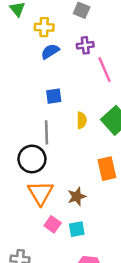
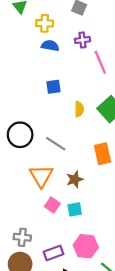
blue semicircle: (50, 51) -> (50, 46), turned 42
gray line: (46, 132) -> (56, 144), moved, turned -55
black circle: (32, 159) -> (20, 135), moved

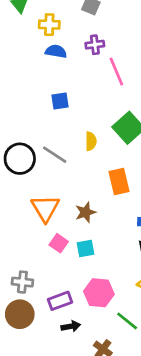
yellow semicircle: (79, 109) -> (91, 141), moved
gray line: (56, 144) -> (55, 155), moved

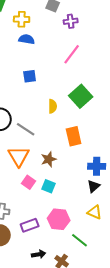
purple cross: (95, 45) -> (71, 21), moved
pink line: (116, 71) -> (72, 54), turned 60
gray line: (55, 155) -> (26, 129), moved
cyan square: (85, 249) -> (49, 186), turned 32
black arrow: (71, 326) -> (39, 254), moved

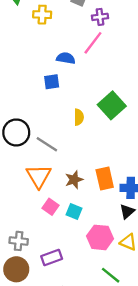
blue semicircle: (27, 39) -> (66, 58), moved
pink line: (72, 54) -> (93, 43), moved
orange rectangle: (74, 136) -> (105, 178), moved
pink hexagon: (59, 219) -> (100, 237), moved

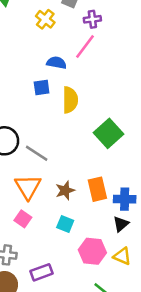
yellow cross: (42, 15) -> (45, 19), moved, turned 36
green square: (112, 105) -> (109, 133), moved
yellow semicircle: (79, 117) -> (70, 100), moved, size x1.5
pink square: (50, 207) -> (23, 219), moved

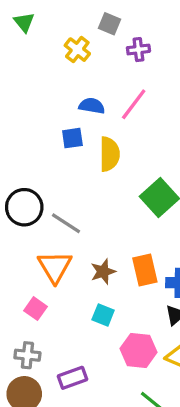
pink line: (85, 47) -> (134, 104), moved
pink square: (23, 219) -> (35, 309), moved

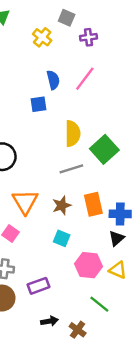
blue semicircle: (92, 106) -> (53, 80), turned 66
yellow semicircle: (110, 154) -> (73, 134), moved
gray line: (66, 223) -> (71, 169), moved, turned -50

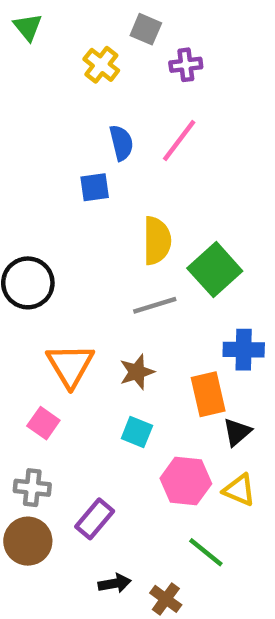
orange rectangle: (93, 204) -> (208, 394), moved
blue cross: (120, 214) -> (244, 350), moved
purple rectangle: (39, 286) -> (95, 519), turned -30

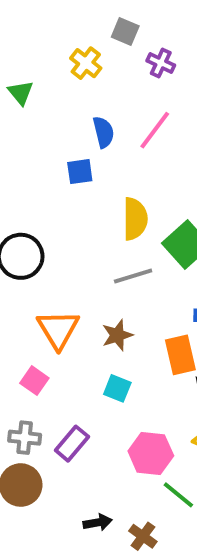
green triangle: (28, 27) -> (21, 93), moved
purple cross: (186, 65) -> (161, 63), turned 32
pink hexagon: (186, 481) -> (151, 453), moved
purple rectangle: (95, 519) -> (72, 444), moved

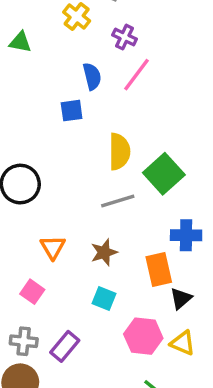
purple cross: (161, 63) -> (125, 37), moved
green triangle: (21, 93) -> (20, 42), turned -40
orange triangle: (58, 329) -> (53, 247), size x0.7
pink hexagon: (151, 453) -> (143, 336), moved

